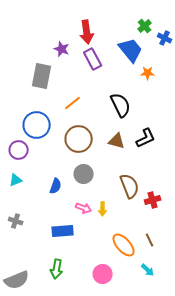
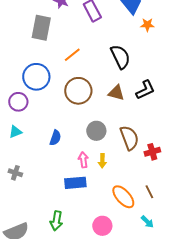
gray circle: (84, 174) -> (96, 131), moved
pink arrow: (84, 208) -> (83, 160), turned -119
blue rectangle: (63, 231) -> (75, 183), moved

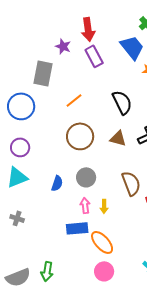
blue circle: (36, 77) -> (21, 106), moved
gray circle: (96, 131) -> (86, 177), moved
cyan triangle: (15, 132) -> (17, 177), size x1.6
orange ellipse: (123, 197) -> (102, 242), moved
green arrow: (56, 221) -> (47, 271), moved

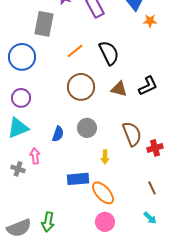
black semicircle: (122, 102) -> (109, 53), moved
pink arrow: (85, 205) -> (35, 156), moved

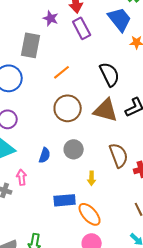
black semicircle: (109, 53) -> (110, 74), moved
brown triangle: (119, 89) -> (106, 110), size x1.5

